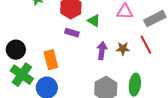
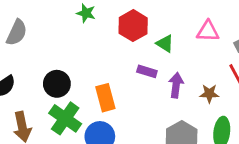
purple rectangle: (72, 33) -> (147, 71), moved
brown star: (123, 49) -> (209, 93), moved

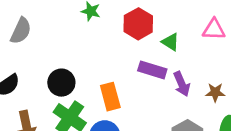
purple rectangle: (147, 71) -> (152, 70), size x1.4
purple arrow: (176, 85) -> (182, 84), turned 150

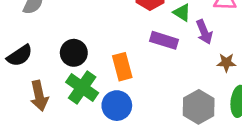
purple arrow: (182, 84) -> (204, 32), moved

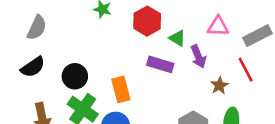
black semicircle: (20, 56) -> (33, 67), moved
brown star: (226, 63) -> (219, 85), turned -30

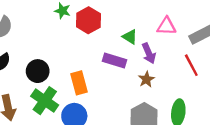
red hexagon: (147, 21) -> (88, 20), moved
brown star: (219, 85) -> (146, 79), moved

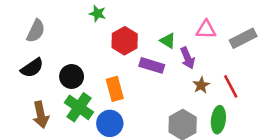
red hexagon: (88, 20) -> (125, 41), moved
red line: (191, 65) -> (231, 86), moved
brown star: (146, 79) -> (201, 85), moved

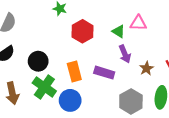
pink triangle: (206, 30) -> (138, 23), moved
purple arrow: (188, 58) -> (125, 54), moved
purple rectangle: (152, 65) -> (104, 73), moved

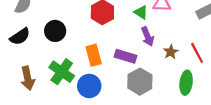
black circle: (38, 61) -> (55, 31), moved
gray hexagon: (131, 101) -> (140, 82), moved

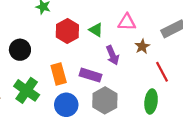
green triangle: (141, 12) -> (96, 30), moved
brown star: (171, 52) -> (142, 46), moved
blue circle: (89, 86) -> (66, 105), moved

